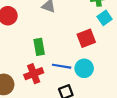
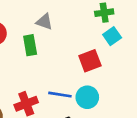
green rectangle: (39, 47) -> (30, 45), moved

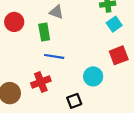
red square: (90, 61) -> (119, 55), moved
blue line: (60, 95) -> (54, 56), moved

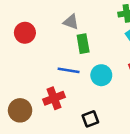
green rectangle: (44, 32) -> (83, 44), moved
cyan circle: (93, 76) -> (101, 75), moved

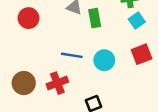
green rectangle: (83, 44) -> (95, 18), moved
brown circle: (20, 110) -> (24, 83), moved

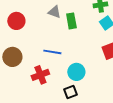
cyan circle: (104, 60) -> (76, 72), moved
brown circle: (24, 83) -> (12, 57), moved

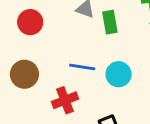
cyan circle: (76, 72) -> (119, 74), moved

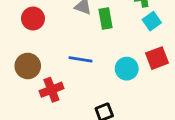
cyan circle: (119, 74) -> (127, 69), moved
red cross: (65, 100) -> (51, 90), moved

